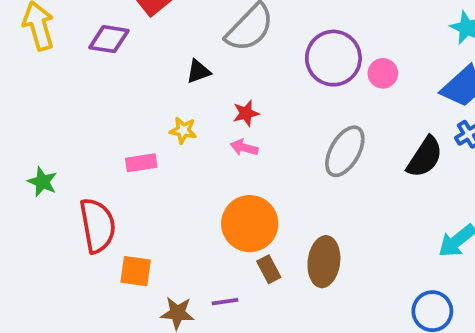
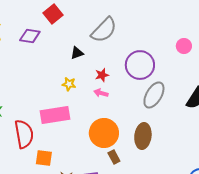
purple circle: (333, 58) -> (140, 65), moved
pink circle: (383, 73) -> (184, 46), moved
pink rectangle: (141, 163) -> (55, 115), moved, size x1.8
brown ellipse: (324, 262) -> (143, 136), moved

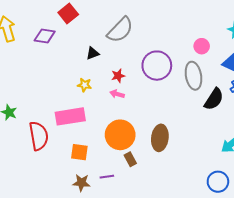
gray ellipse: (154, 95) -> (193, 76), moved, turned -40
orange square: (44, 158) -> (79, 152), moved

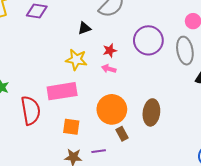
yellow star: (84, 85) -> (76, 60), size x1.5

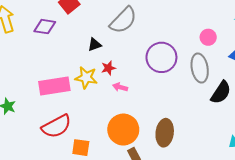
red star: (110, 51) -> (108, 68), moved
pink rectangle: (62, 91) -> (54, 86), moved
red semicircle: (31, 110) -> (56, 126), moved, turned 72

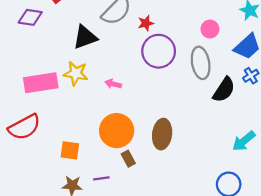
black triangle: (95, 45) -> (85, 37), size x1.6
red star: (108, 68) -> (146, 23), moved
red semicircle: (56, 126) -> (24, 127), moved

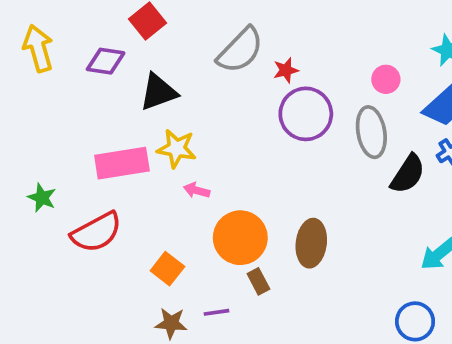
black triangle: (85, 37) -> (158, 92), moved
pink arrow: (113, 84) -> (197, 190), moved
orange square: (70, 150) -> (167, 269), turned 30

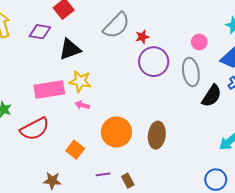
pink arrow: (197, 190) -> (82, 105), moved
brown rectangle: (258, 281) -> (128, 181), moved
brown star: (171, 323) -> (52, 181), moved

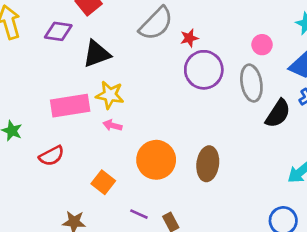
red semicircle: (35, 129) -> (52, 156), size x0.7
purple line: (103, 174) -> (139, 214), turned 32

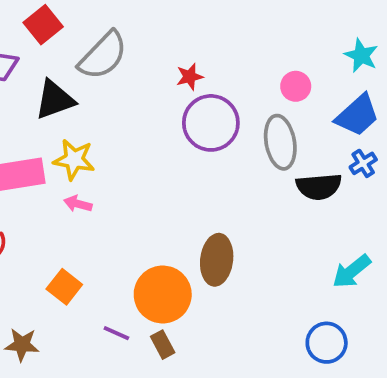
gray semicircle: (156, 23) -> (103, 55), moved
black semicircle: (278, 113) -> (319, 187), turned 52
orange circle: (156, 160) -> (163, 294), moved

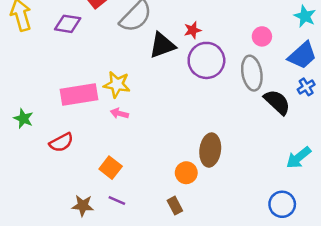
black triangle: (55, 100) -> (162, 45), moved
black semicircle: (319, 187) -> (277, 102), turned -132
orange circle: (163, 294) -> (186, 173), moved, size x0.6
purple line: (116, 333) -> (117, 201), moved

